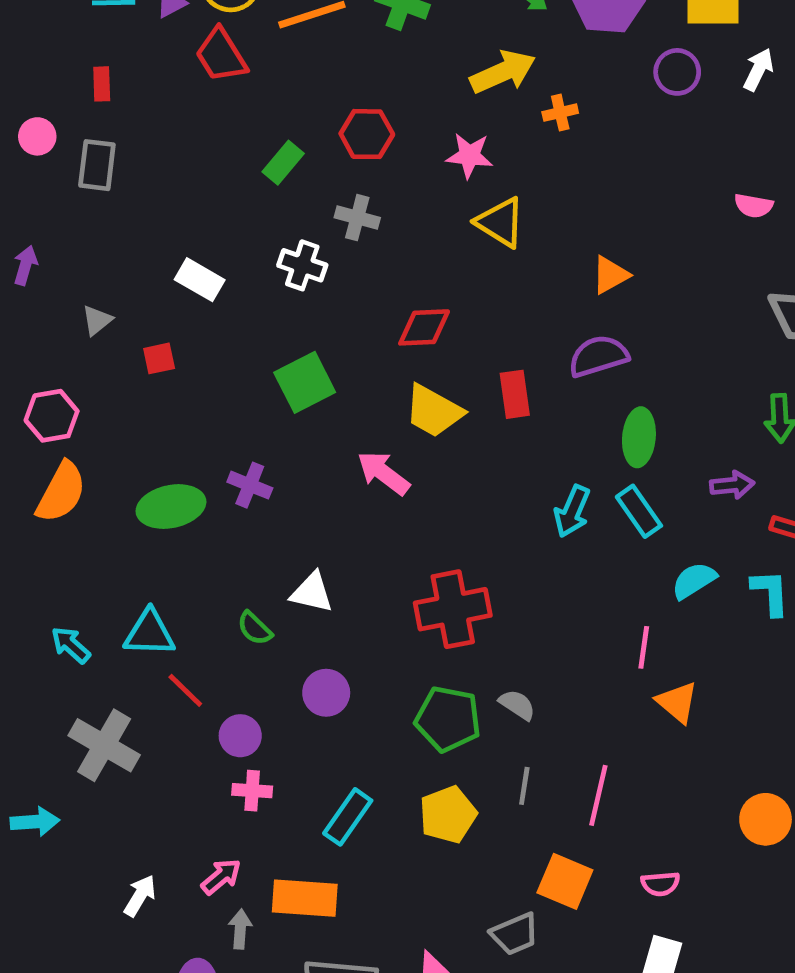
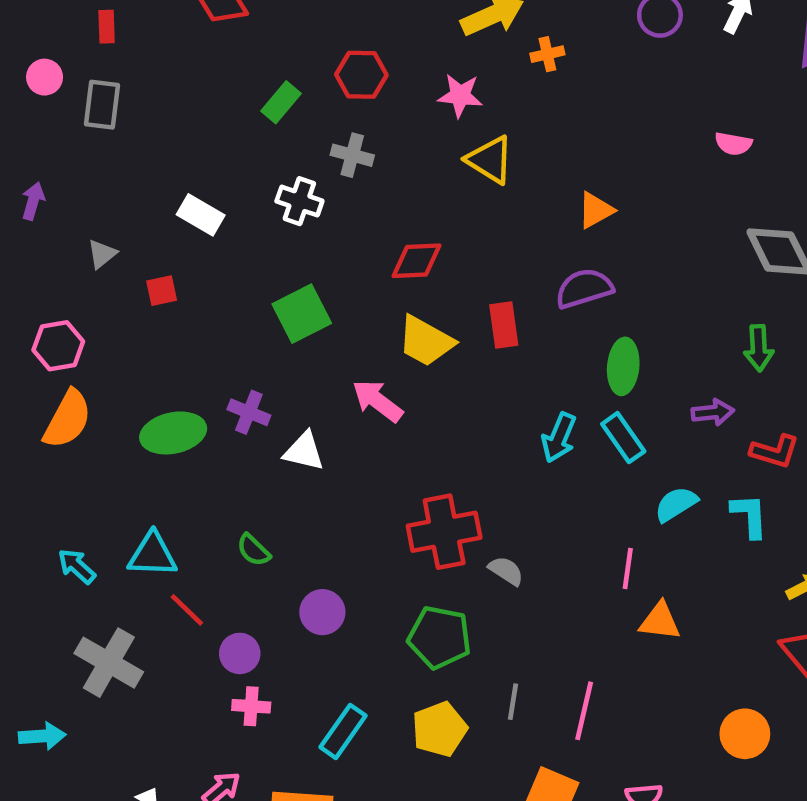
white triangle: (312, 592) -> (304, 451), moved
orange triangle: (677, 702) -> (660, 621), turned -33
gray semicircle: (517, 705) -> (506, 571), moved

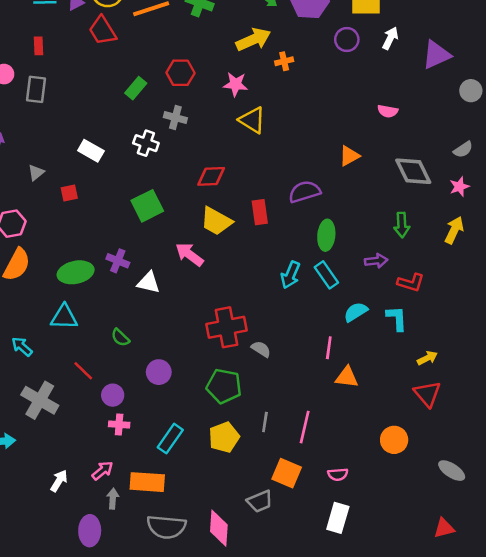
orange triangle: (596, 210) -> (349, 156), moved
cyan triangle: (152, 555) -> (64, 317), moved

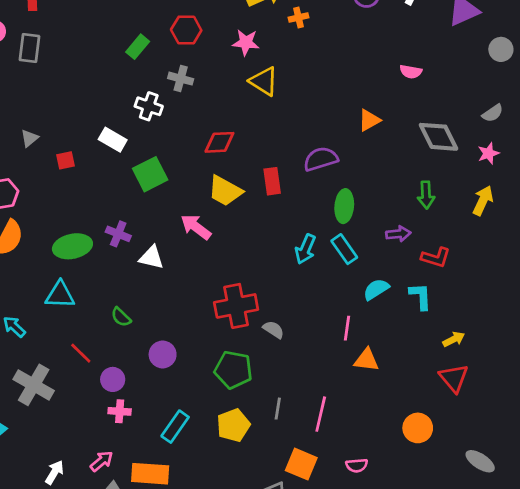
white rectangle: (91, 151) -> (113, 140), moved

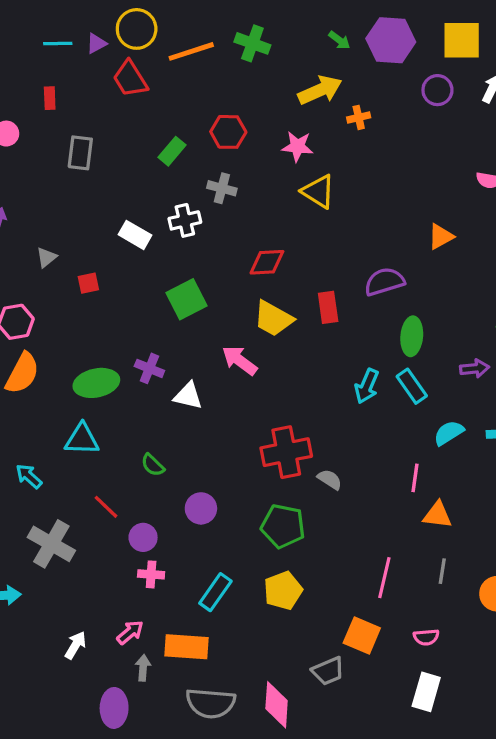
gray rectangle: (29, 48) -> (80, 153), moved
white cross: (149, 106) -> (185, 220), turned -32
white rectangle: (113, 140) -> (135, 235), moved
gray line: (278, 409) -> (442, 571), moved

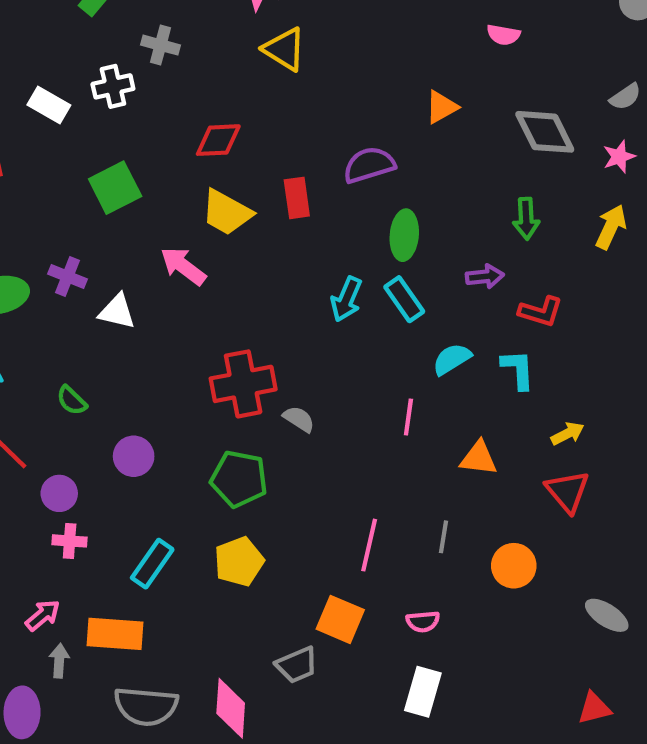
orange triangle: (437, 515) -> (479, 458), moved

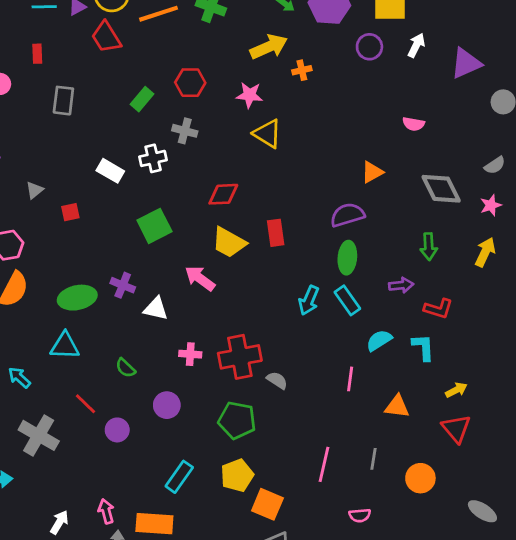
purple semicircle: (369, 165) -> (347, 215), moved
pink cross: (70, 541) -> (190, 354), moved
pink arrow: (43, 615) -> (106, 511), turned -65
orange square: (340, 619) -> (267, 504), moved

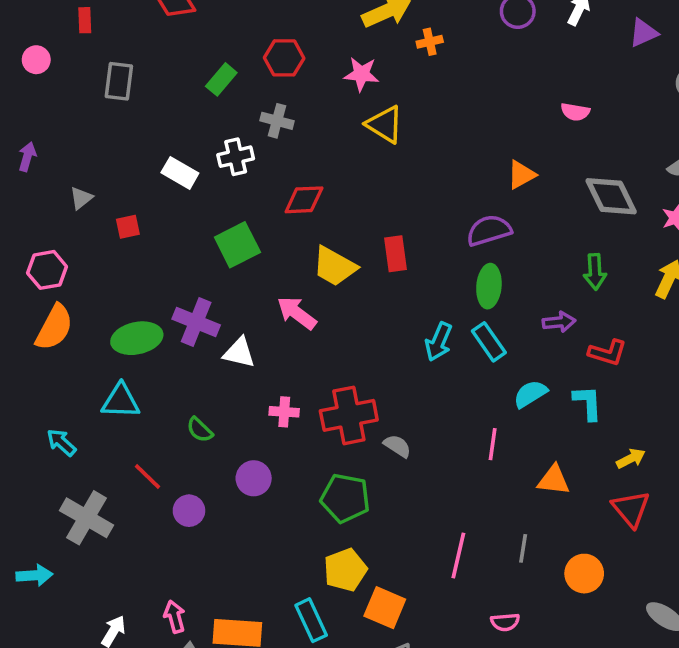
purple triangle: (466, 63) -> (643, 33), size x0.7
red diamond: (223, 194) -> (304, 200), moved
purple cross: (123, 285) -> (196, 322), size x1.4
cyan rectangle: (179, 477) -> (311, 620), moved, turned -60

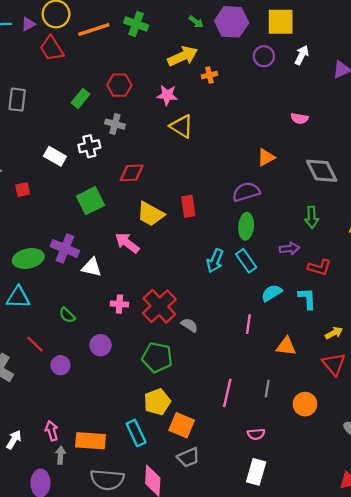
red cross: (349, 415) -> (159, 306), turned -32

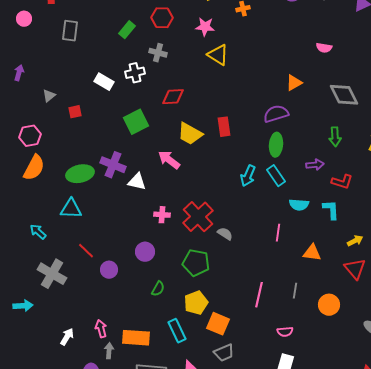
cyan semicircle: (272, 293) -> (299, 205), turned -144
green semicircle: (67, 315) -> (158, 289), moved, turned -105

